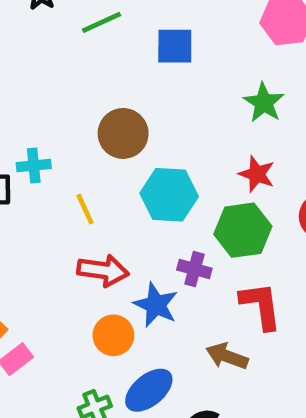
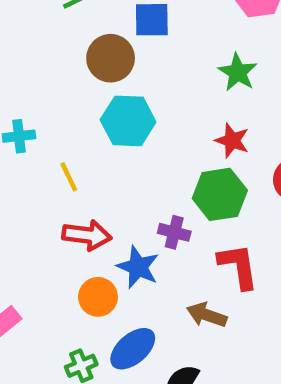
brown circle: (123, 133) -> (111, 58), moved
cyan hexagon: (169, 195) -> (128, 121), moved

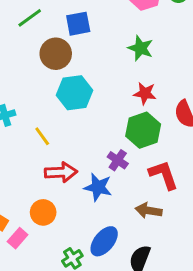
purple cross: (174, 232) -> (118, 160), turned 30
orange circle: (98, 297) -> (43, 212), moved

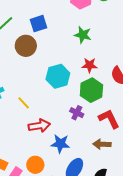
cyan hexagon: (75, 93) -> (58, 76), moved
blue star: (98, 187) -> (60, 144), moved
orange circle: (43, 212) -> (35, 165), moved

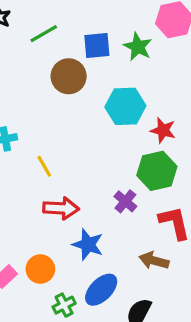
green star: (83, 35) -> (138, 47), moved
cyan hexagon: (58, 76) -> (125, 106), moved

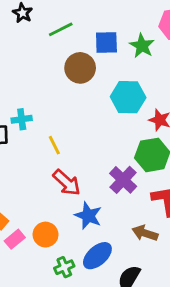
purple cross: (125, 201) -> (123, 180), size x1.4
red arrow: (61, 208) -> (67, 183), turned 36

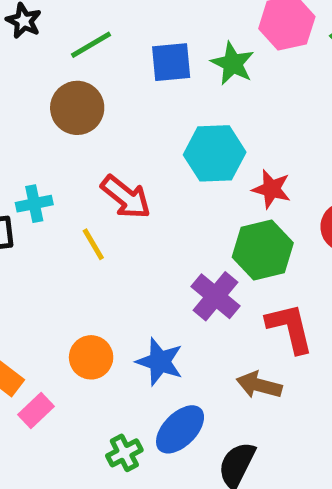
brown circle: (80, 68) -> (77, 108), moved
red arrow: (67, 183) -> (126, 197), moved
orange circle: (46, 235) -> (91, 357), moved

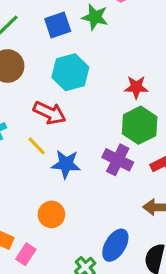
cyan hexagon: (215, 153) -> (70, 72), moved
blue star: (160, 362) -> (66, 164), moved

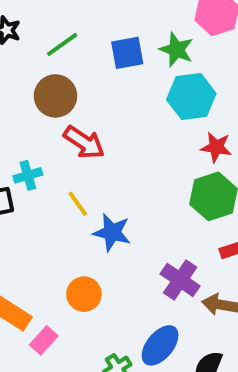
cyan hexagon: (70, 72) -> (191, 97), moved
red arrow: (50, 113) -> (84, 142), moved
purple cross: (118, 160) -> (180, 280), moved

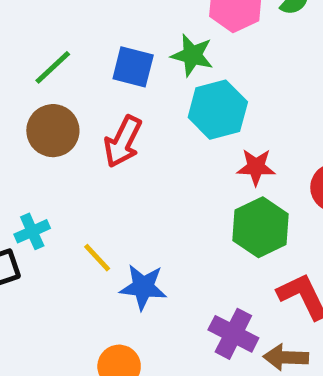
blue square: (127, 53) -> (133, 67), turned 32
red arrow: (84, 142) -> (123, 142), moved, turned 90

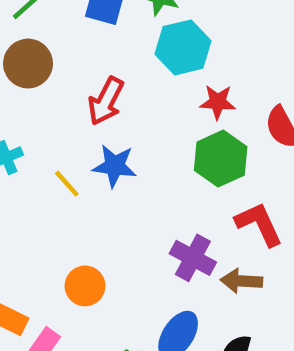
red arrow: (123, 142) -> (106, 101), moved
blue star: (143, 287) -> (115, 166), moved

